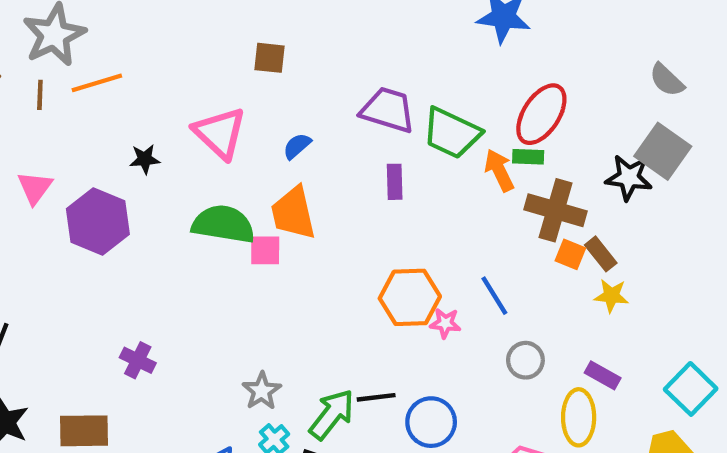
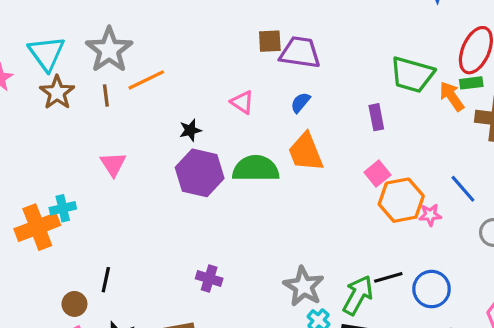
purple trapezoid: (388, 110) -> (300, 52), moved
pink triangle: (220, 133) -> (242, 102), size x0.6
purple hexagon: (98, 222) -> (200, 173), moved
pink square: (265, 250) -> (377, 174), moved, turned -30
gray star: (262, 391) -> (304, 286), size x1.4

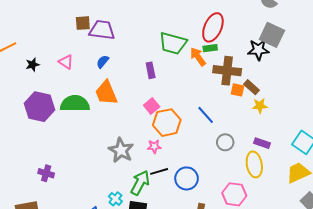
black star: (190, 130) -> (33, 65), moved
pink star: (430, 215) -> (154, 146), moved
gray star: (304, 286) -> (121, 150), moved

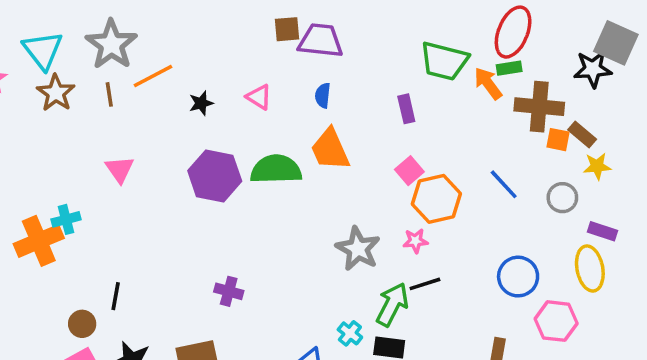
blue semicircle: (103, 62) -> (323, 95), turned -32
gray circle: (225, 142) -> (562, 198), moved
blue circle: (187, 178) -> (518, 277), moved

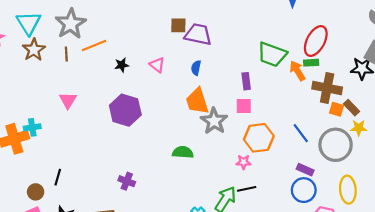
green semicircle: (276, 169) -> (183, 152), moved, size x0.7
pink square: (409, 171) -> (244, 106), moved, turned 35
gray circle: (562, 198) -> (336, 145), size x1.8
purple rectangle: (603, 231) -> (305, 170), moved
gray star: (358, 249) -> (214, 121), moved

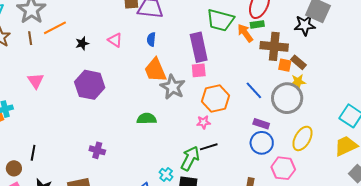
purple rectangle: (246, 81) -> (199, 47), size x1.8
yellow star: (359, 128) -> (298, 82), moved
yellow ellipse: (348, 190) -> (302, 138), turned 40

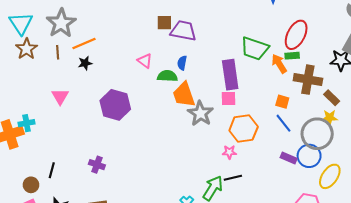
black star: (82, 43) -> (85, 63), moved
orange square: (285, 65) -> (282, 102), moved
green semicircle: (147, 119) -> (167, 76), moved
blue circle: (262, 143) -> (309, 156), moved
purple cross: (97, 150) -> (97, 165), moved

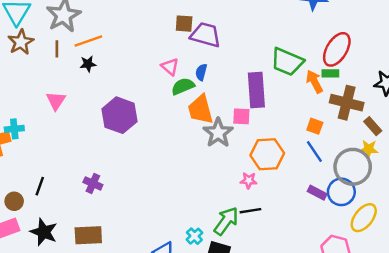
pink triangle: (145, 61) -> (170, 67), moved
green semicircle: (167, 76) -> (183, 86), turned -30
pink square: (228, 98) -> (241, 116), moved

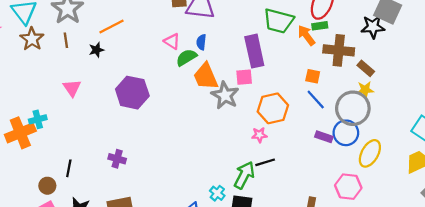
orange line: (88, 41) -> (111, 27), moved

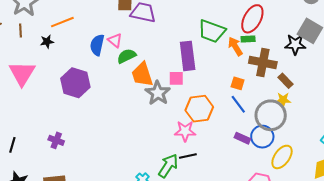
blue semicircle: (201, 42) -> (97, 45), moved, size x1.5
pink triangle: (72, 88) -> (22, 73), size x1.6
pink star: (259, 135) -> (185, 131), size x1.5

